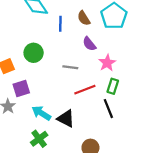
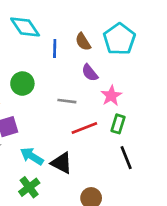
black line: (108, 109) -> (126, 158), moved

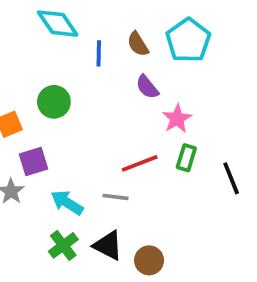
gray line: (67, 101) -> (115, 197), moved
black line: (126, 158) -> (231, 178), moved
black triangle: (61, 163) -> (108, 245), moved

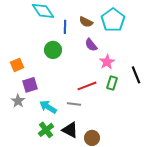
brown semicircle: (138, 44) -> (86, 22), turned -32
green circle: (54, 102) -> (53, 50), moved
black line: (231, 178) -> (136, 75), moved

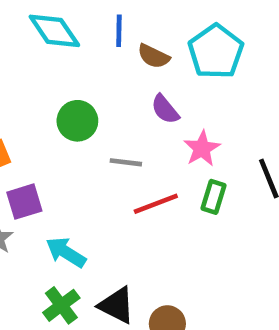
blue line: (65, 27) -> (119, 31), moved
gray line: (74, 104) -> (126, 162), moved

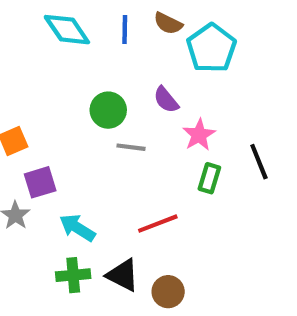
brown semicircle: (154, 56) -> (168, 23), moved
green circle: (77, 121) -> (108, 110), moved
red line: (156, 204) -> (158, 224), moved
green cross: (61, 305) -> (73, 275), turned 32

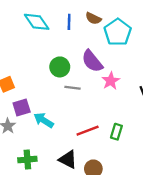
purple semicircle: (166, 100) -> (92, 61), size x1.5
green rectangle: (209, 178) -> (116, 132), moved
cyan arrow: (77, 228) -> (44, 120), moved
green cross: (73, 275) -> (27, 160), moved

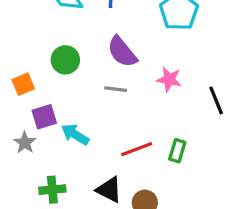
purple semicircle: (92, 61) -> (122, 52), moved
green circle: (60, 67) -> (65, 60), moved
pink star: (111, 81) -> (169, 79), turned -30

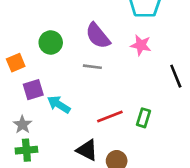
pink star: (169, 79) -> (141, 45), moved
gray star: (25, 143) -> (22, 125), moved
green cross: (52, 190) -> (26, 150), moved

